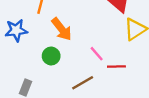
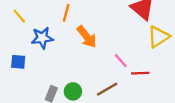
green circle: (51, 56) -> (73, 91), moved

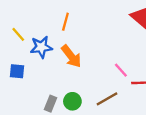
yellow line: (19, 16) -> (18, 34), moved
orange arrow: (87, 37) -> (71, 56), moved

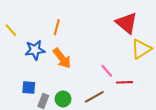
yellow line: (18, 34) -> (11, 30), moved
blue square: (17, 71) -> (29, 88), moved

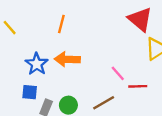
blue star: (35, 50) -> (37, 64), moved, turned -30
orange arrow: (62, 58) -> (67, 59), turned 130

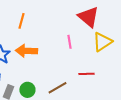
pink line: (118, 73) -> (69, 42), moved, turned 32

